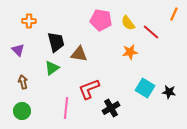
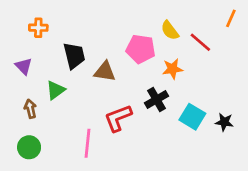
pink pentagon: (101, 20) -> (141, 49), moved
green triangle: (52, 68) -> (56, 90), moved
black cross: (111, 108) -> (157, 99), moved

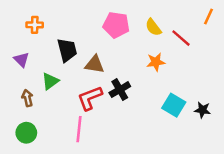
pink pentagon: (141, 49) -> (116, 25), moved
black cross: (157, 99) -> (120, 90), moved
red L-shape: (118, 118) -> (90, 98), moved

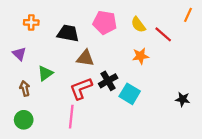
black trapezoid: (67, 50) -> (68, 33), moved, turned -65
cyan square: (174, 105) -> (130, 94), moved

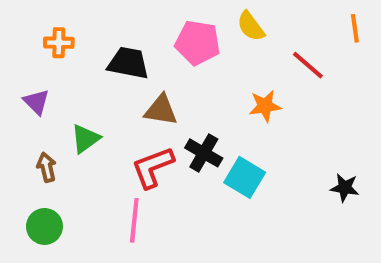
orange line: (188, 15) -> (355, 28), turned -32
yellow semicircle: (138, 25) -> (251, 26), moved
black cross: (108, 81) -> (204, 153), turned -30

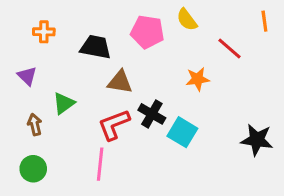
black star: (345, 188) -> (257, 140), size x1.5

